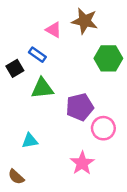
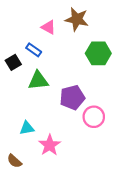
pink star: (82, 163) -> (50, 145), moved

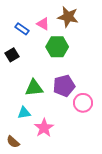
blue rectangle: (34, 50) -> (22, 29), moved
green hexagon: (98, 53) -> (57, 47), moved
green triangle: (38, 81) -> (34, 88), moved

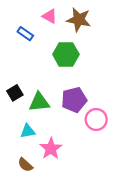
pink triangle: (43, 24) -> (50, 16), moved
black square: (12, 55) -> (15, 93), moved
brown semicircle: (13, 142) -> (25, 165), moved

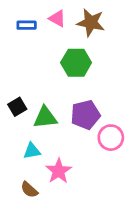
blue rectangle: (25, 34) -> (27, 25), moved, turned -35

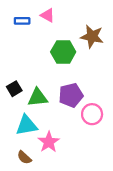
brown star: (91, 23) -> (92, 36), moved
cyan triangle: (32, 151) -> (27, 125), size x1.5

